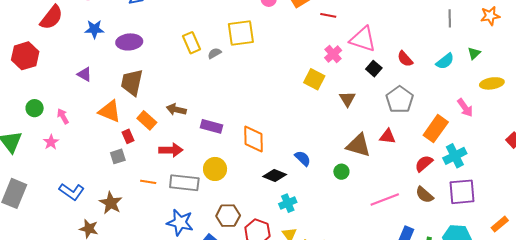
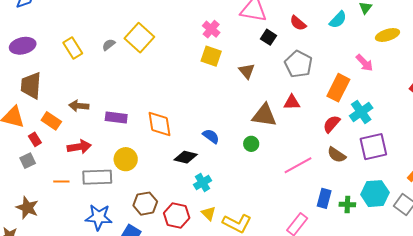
yellow square: (241, 33) -> (139, 38), moved, turned -32
yellow rectangle: (192, 43) -> (73, 48), moved
pink cross: (333, 54) -> (211, 29), moved

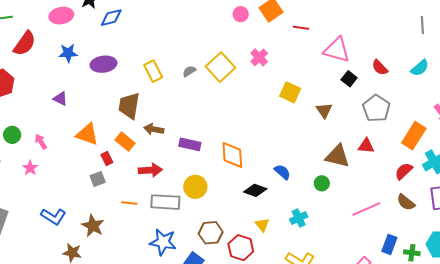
pink cross: (211, 29) -> (259, 57), moved
brown trapezoid: (31, 85) -> (129, 106), moved
cyan cross: (203, 183) -> (299, 218), moved
yellow triangle: (209, 213) -> (262, 225), moved

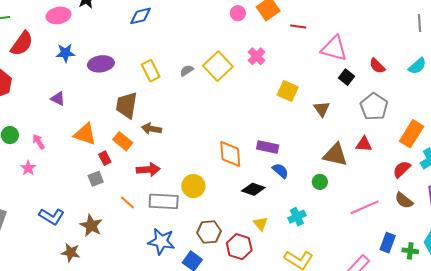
blue diamond: (111, 18) -> (141, 16), moved
purple rectangle: (190, 144) -> (268, 147), moved
orange line: (129, 203) -> (127, 202), turned 35

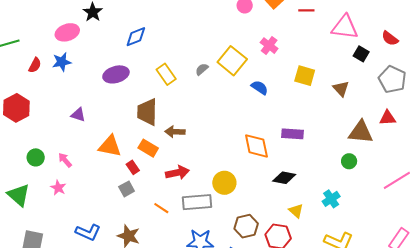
blue diamond: (141, 16) -> (136, 37), moved
red semicircle: (22, 44) -> (35, 65), size x0.6
blue star: (65, 53) -> (62, 62), moved
blue semicircle: (280, 171) -> (260, 87), moved

